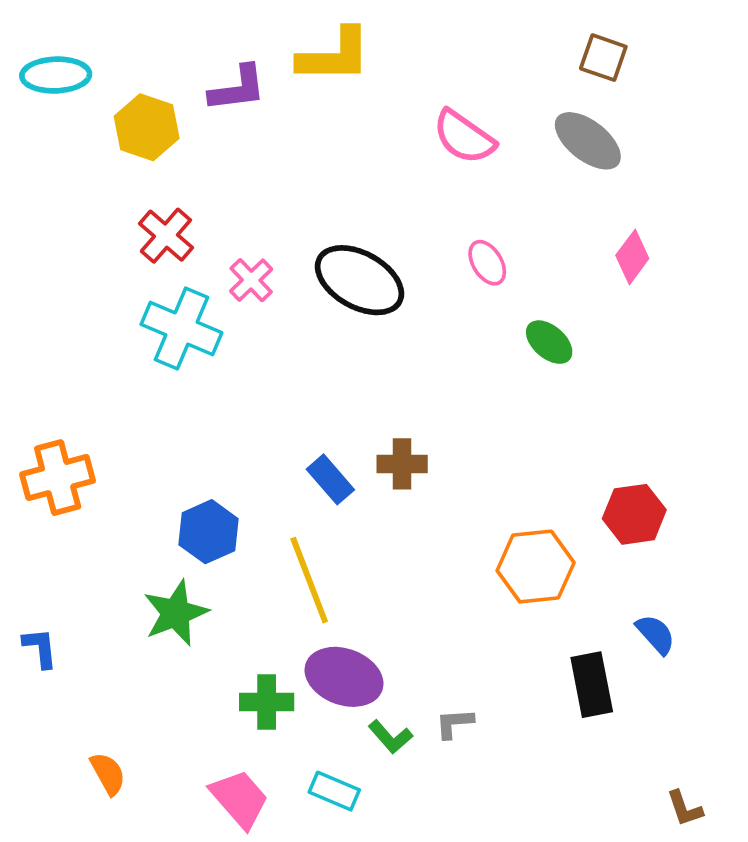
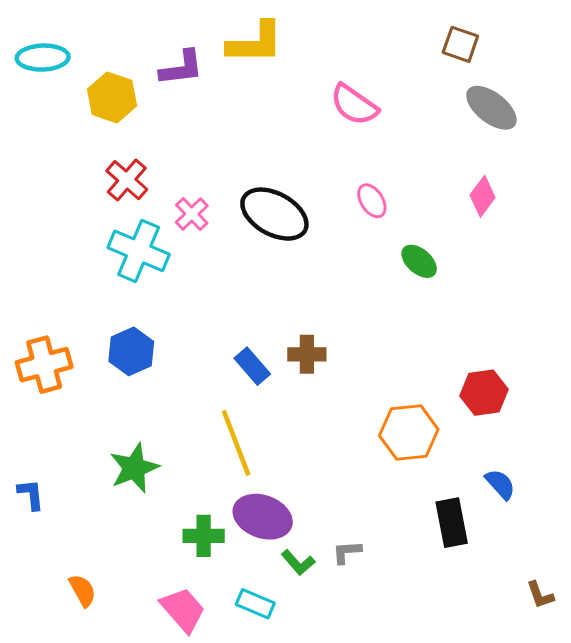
gray ellipse: (588, 141) -> (491, 108), moved
blue hexagon: (209, 532) -> (131, 351), moved
brown L-shape: (685, 808) -> (540, 595), moved

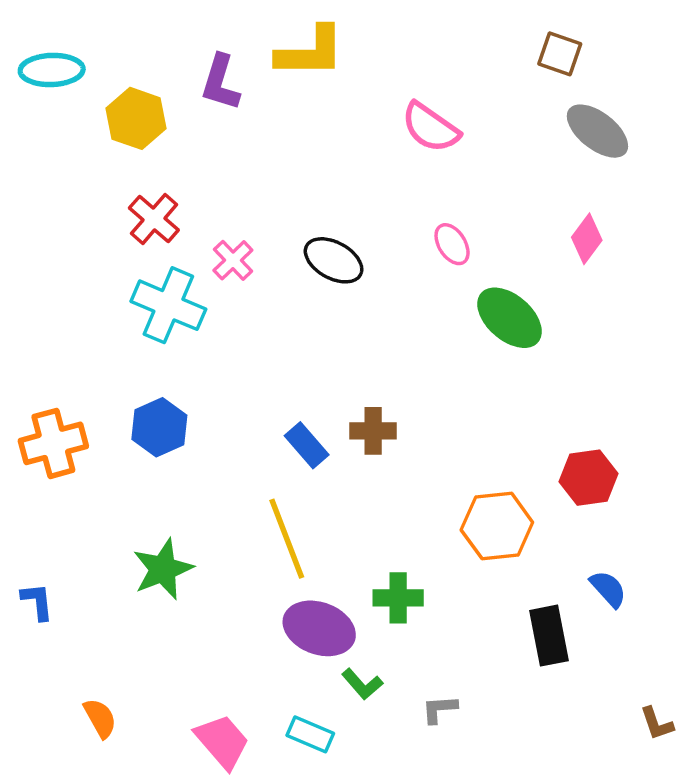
purple L-shape: (181, 68) -> (220, 83), turned 114
black ellipse: (274, 214) -> (334, 260), size x0.7
green ellipse: (419, 261) -> (509, 318), size x1.5
green cross: (204, 536) -> (398, 598), moved
gray L-shape: (347, 552) -> (439, 709), moved

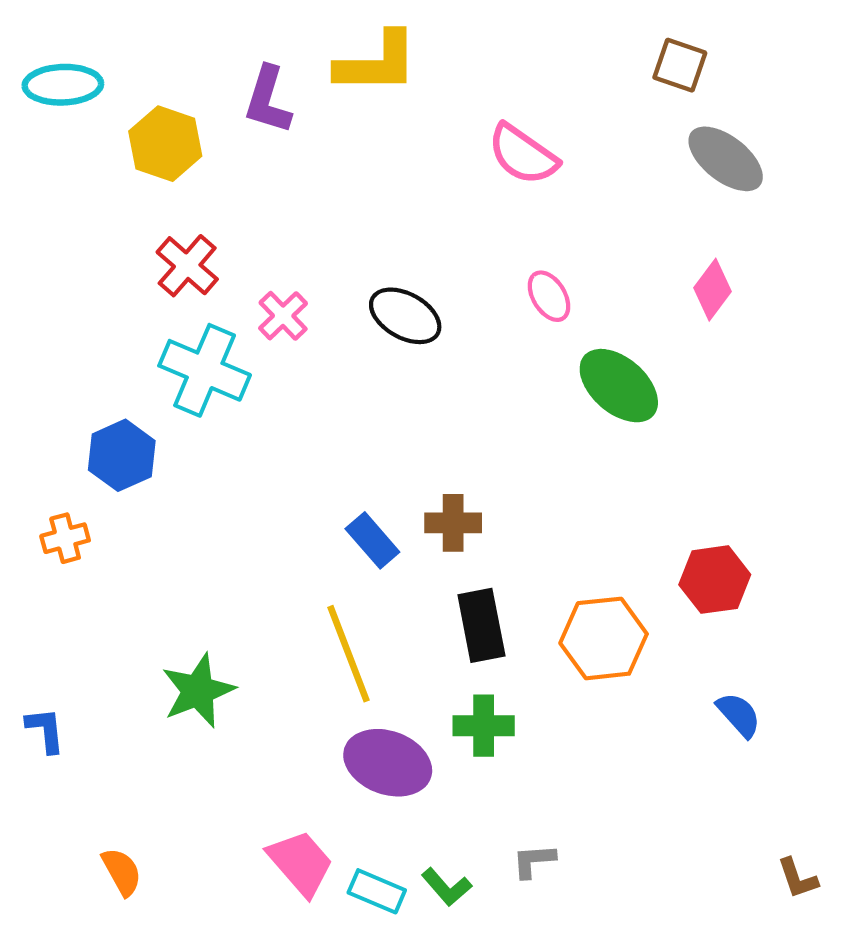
blue hexagon: (159, 427) -> (122, 455), moved
orange cross: (53, 443) -> (65, 538), size x0.6
black rectangle: (549, 636) -> (481, 625), moved
green L-shape: (362, 684) -> (447, 887), moved
pink trapezoid: (222, 741) -> (301, 863), moved

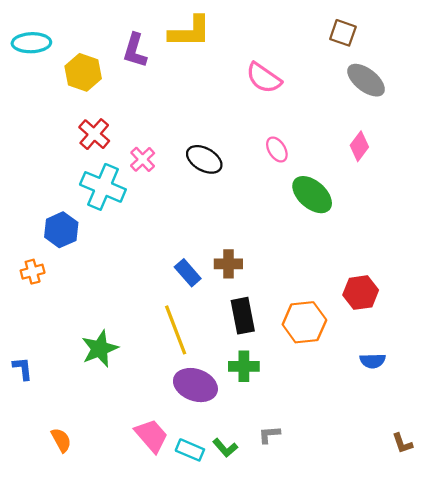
blue semicircle: (739, 715) -> (373, 361), turned 130

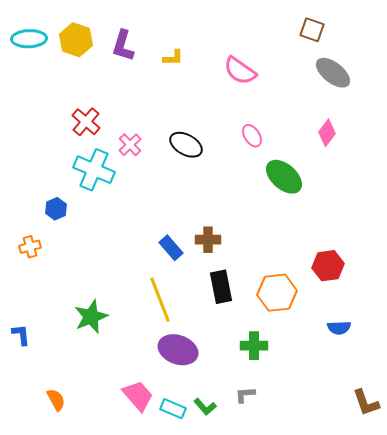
yellow L-shape: (190, 32) -> (173, 58), moved, size x0.5
yellow hexagon: (83, 72) -> (76, 40), moved
blue hexagon: (61, 230) -> (56, 209), size x0.7
green cross: (244, 366) -> (254, 346), moved
brown L-shape: (402, 443) -> (366, 403), size x1.4

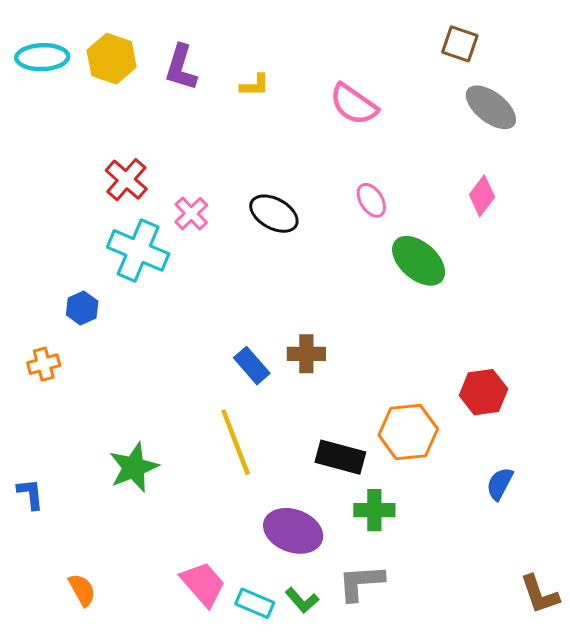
black rectangle: (221, 287) -> (340, 457), moved, turned -64
blue semicircle: (339, 328) -> (500, 484), turned 120
purple ellipse: (178, 350) -> (293, 531), moved
gray L-shape: (245, 395) -> (361, 583), size x1.6

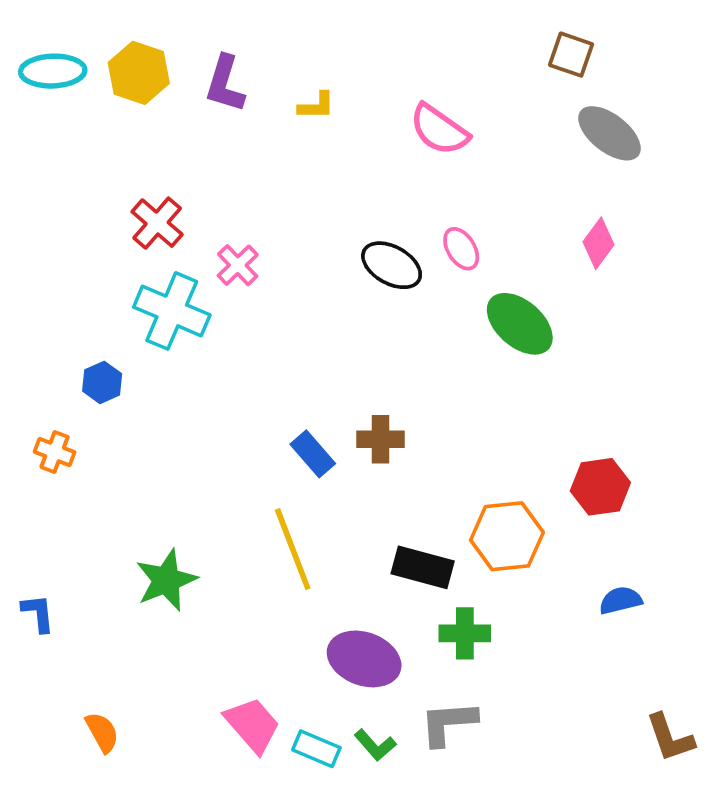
black ellipse: (274, 214) -> (392, 265), moved
orange cross: (44, 364) -> (55, 452), turned 36
blue semicircle: (500, 484) -> (620, 600), turned 48

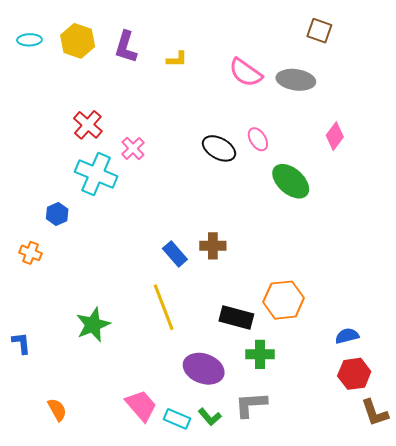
cyan ellipse: (53, 71) -> (29, 40), size x0.7
gray ellipse: (609, 133) -> (296, 80), moved, turned -30
red hexagon: (600, 487) -> (354, 374), moved

